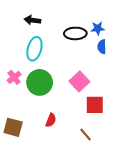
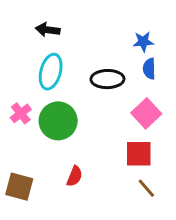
black ellipse: (75, 33) -> (107, 79), moved
pink square: (79, 81) -> (146, 113), moved
brown line: (86, 134) -> (146, 188), moved

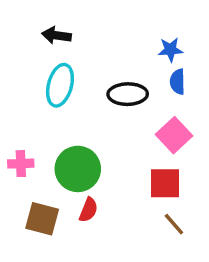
pink cross: (21, 113) -> (21, 164), moved, turned 36
green circle: (58, 121) -> (78, 169), moved
brown square: (19, 187) -> (42, 219), moved

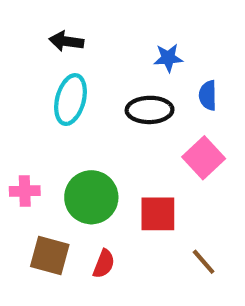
blue star: (170, 50) -> (168, 58), moved
red square: (165, 183) -> (158, 214), moved
red semicircle: (88, 210) -> (104, 264), moved

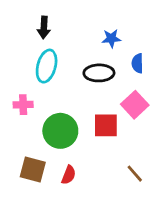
black arrow: (66, 41) -> (44, 27), turned -95
pink cross: (25, 191) -> (23, 105), moved
red square: (158, 214) -> (106, 125), moved

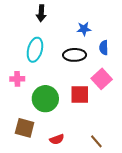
black arrow: (44, 27) -> (41, 13), moved
brown line: (135, 174) -> (96, 141), moved
red semicircle: (69, 175) -> (57, 139), moved, turned 48

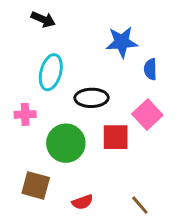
black arrow: (41, 13) -> (43, 19), moved, turned -70
blue star: (84, 29) -> (122, 42), size x1.5
black ellipse: (75, 55) -> (92, 98), moved

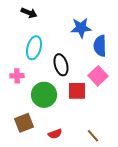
blue semicircle: (150, 69) -> (100, 46), size x1.5
black ellipse: (92, 98) -> (61, 65), turned 75
brown square: (36, 185) -> (24, 123), turned -36

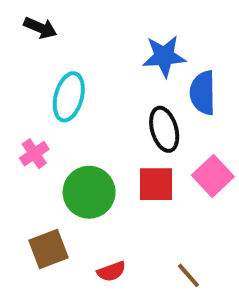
black arrow: (29, 13) -> (40, 28), moved
black ellipse: (61, 65) -> (164, 129), moved
pink cross: (17, 76) -> (34, 154), turned -32
pink square: (98, 76) -> (213, 176), moved

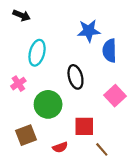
black ellipse: (164, 129) -> (75, 77), moved
red square: (156, 184) -> (84, 126), moved

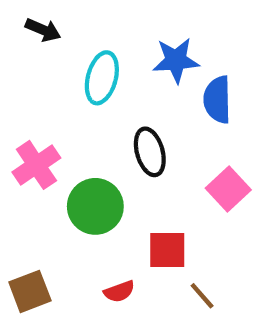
cyan ellipse: (37, 53) -> (102, 78), moved
pink cross: (18, 84) -> (36, 165), size x1.5
brown square: (26, 135) -> (30, 291), moved

